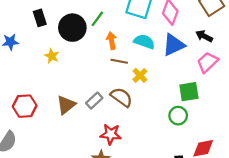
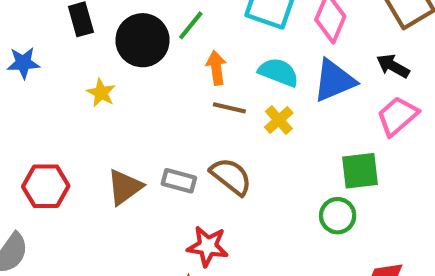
yellow cross: (140, 75) -> (279, 120), moved
gray rectangle: (94, 101) -> (179, 181), turned 56

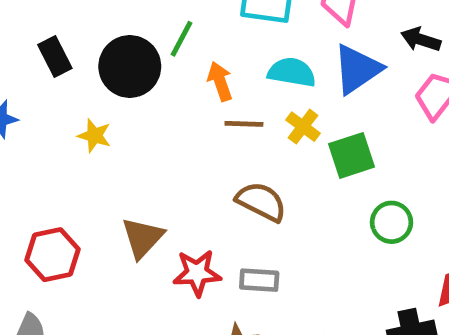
green square: (360, 171) -> (352, 155), moved
gray rectangle: (179, 181) -> (259, 280), moved
red star: (208, 246) -> (197, 273), moved

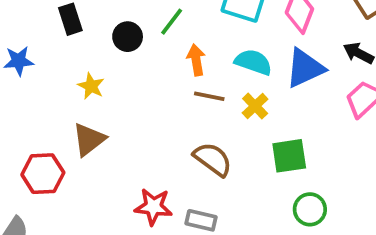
black circle: (130, 66) -> (128, 37), size x0.6
green square: (352, 155) -> (289, 156), moved
green circle: (391, 222) -> (310, 209), moved
brown triangle: (143, 238) -> (89, 140), moved

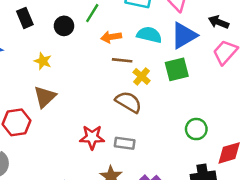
orange arrow: (196, 60) -> (111, 37), turned -84
yellow cross: (255, 106) -> (142, 76), moved
green square: (289, 156) -> (177, 69), moved

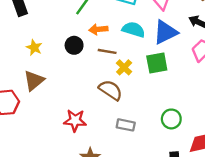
black circle: (64, 26) -> (74, 45), moved
gray rectangle: (125, 143) -> (126, 125), moved

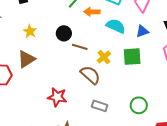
orange arrow: (98, 29) -> (92, 12), moved
blue triangle: (165, 32) -> (142, 31), size x0.6
brown line: (107, 51) -> (80, 47), moved

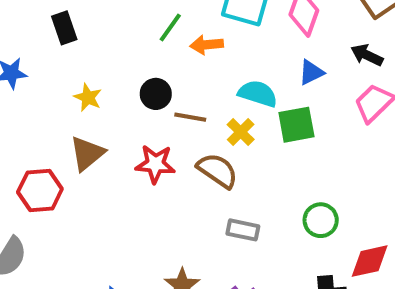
cyan semicircle: (116, 26) -> (258, 94), moved
red star: (57, 97) -> (155, 164), moved

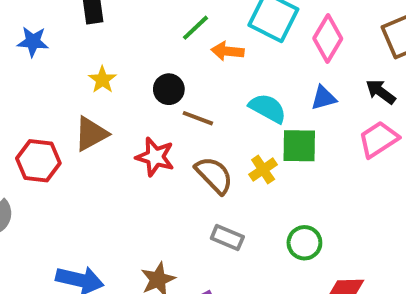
yellow cross: (241, 132) -> (263, 170), moved

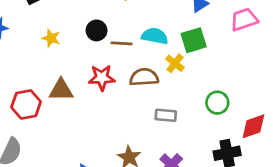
cyan semicircle: (268, 108) -> (155, 36), moved
brown triangle: (91, 134) -> (61, 90), moved, turned 45
pink trapezoid: (378, 139) -> (244, 20), turned 32
brown semicircle: (214, 175) -> (144, 77), turned -32

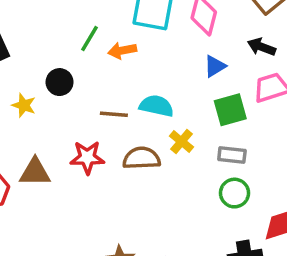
black circle: (97, 30) -> (60, 82), moved
green square: (194, 40) -> (230, 110), moved
gray rectangle: (166, 115) -> (232, 155), moved

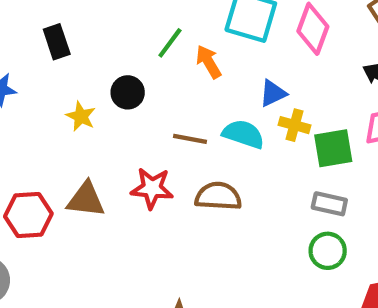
orange arrow: (122, 50) -> (209, 62), turned 64
blue triangle: (215, 66) -> (273, 93), moved
yellow cross: (181, 141) -> (295, 125), moved, turned -30

